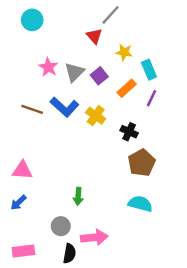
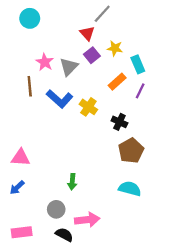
purple square: (99, 76) -> (92, 55), moved
brown line: (32, 109) -> (30, 86), moved, turned 66
black semicircle: (69, 254) -> (64, 235), turned -72

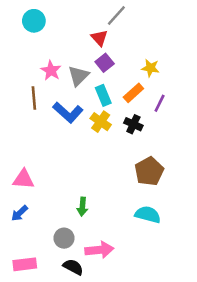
yellow star: (115, 48) -> (150, 68), moved
cyan rectangle: (138, 64) -> (103, 95), moved
black cross: (119, 122) -> (133, 124), moved

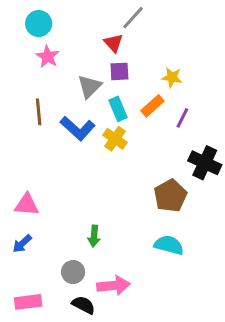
purple square: (105, 63) -> (119, 71), turned 36
pink star: (51, 71) -> (48, 56), moved
black cross: (133, 124) -> (205, 163), moved, size x1.5

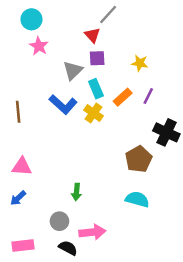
orange rectangle: (152, 106) -> (123, 97), moved
brown line: (39, 112) -> (18, 112), moved

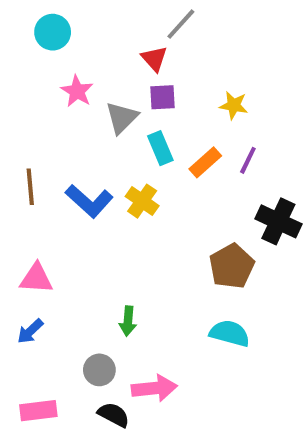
pink star: (39, 46) -> (77, 91), moved
blue L-shape: (63, 104) -> (89, 201), moved
yellow cross: (94, 113) -> (142, 201), moved

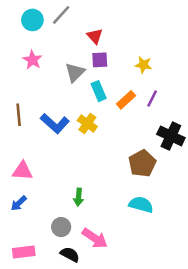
gray line: (181, 24) -> (61, 15), moved
pink star: (77, 91) -> (32, 60), moved
pink arrow: (154, 388) -> (95, 238), turned 40

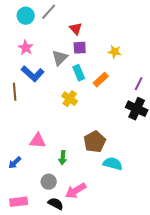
purple line: (152, 99) -> (139, 84), moved
blue L-shape: (55, 123) -> (33, 74), moved
brown pentagon: (142, 163) -> (95, 142), moved
pink triangle: (22, 171) -> (38, 141), moved
pink arrow: (95, 238) -> (76, 191), turned 115

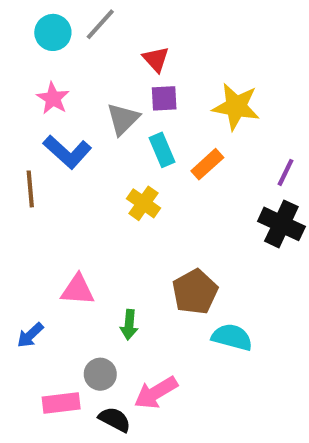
yellow star: (115, 52) -> (236, 107), size x1.6
pink rectangle: (19, 202) -> (61, 403), moved

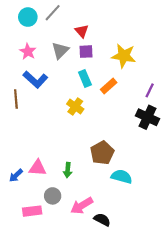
gray triangle: (123, 119) -> (60, 50), moved
pink triangle: (78, 290) -> (38, 168), moved
black semicircle: (115, 419) -> (102, 220), moved

